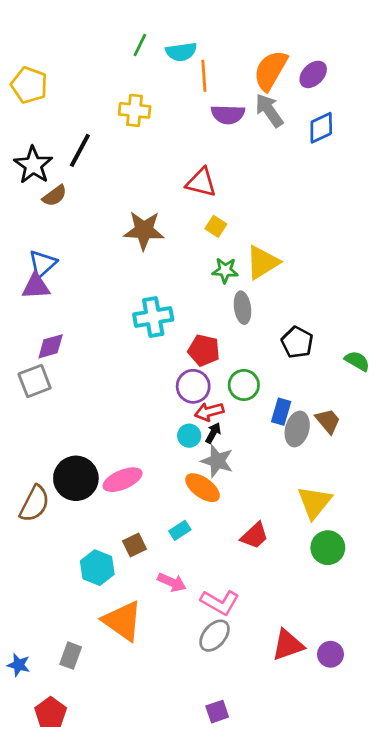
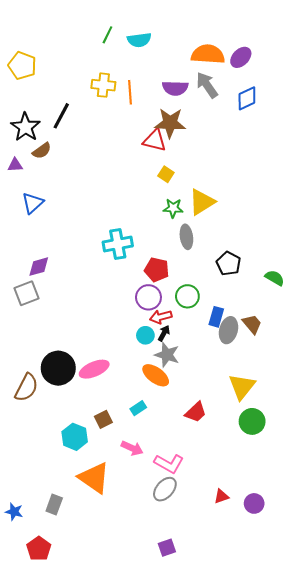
orange semicircle: (270, 70) -> (208, 54), turned 64
orange line: (204, 76) -> (130, 92), moved
brown star: (144, 230) -> (170, 123), moved
purple triangle: (36, 286) -> (15, 165), moved, size x0.7
red triangle: (288, 645) -> (221, 496), size x0.6

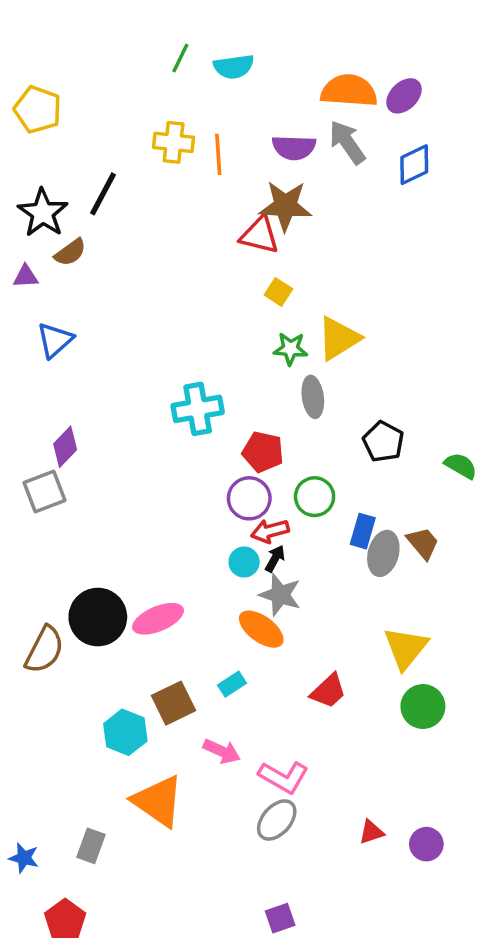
purple diamond: (39, 267) -> (65, 447), turned -30
brown square: (103, 419) -> (174, 703), size x1.4

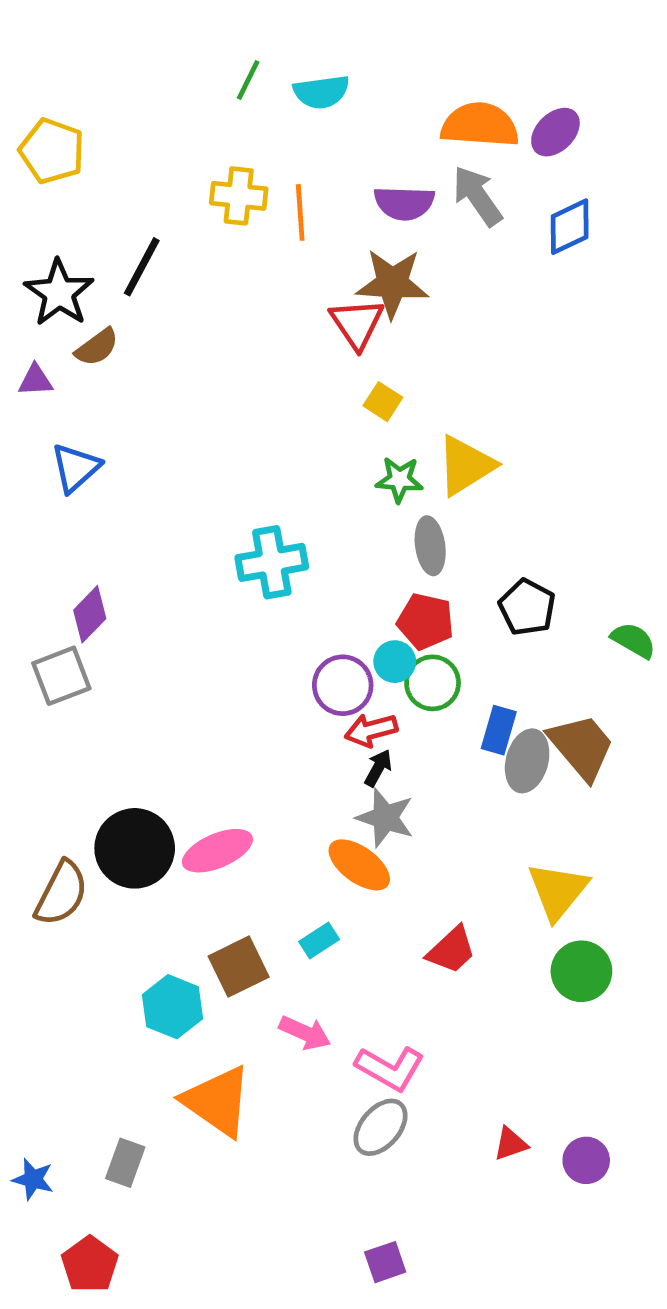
red triangle: (260, 235) -> (357, 324), turned 42
red pentagon: (263, 452) -> (425, 621), moved
brown trapezoid: (423, 543) -> (581, 747), size x1.5
cyan circle: (244, 562) -> (395, 662), moved

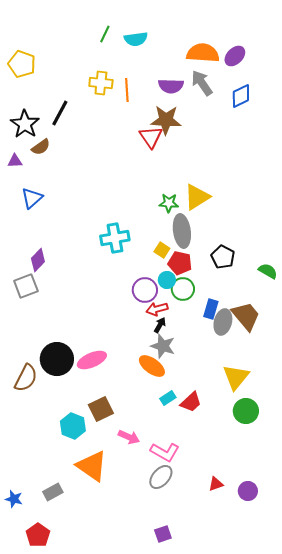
yellow square: (383, 402) -> (162, 250), moved
gray ellipse: (430, 546) -> (182, 231), size x1.4
cyan rectangle: (319, 941) -> (168, 398), moved
gray rectangle: (125, 1163) -> (53, 492), turned 42

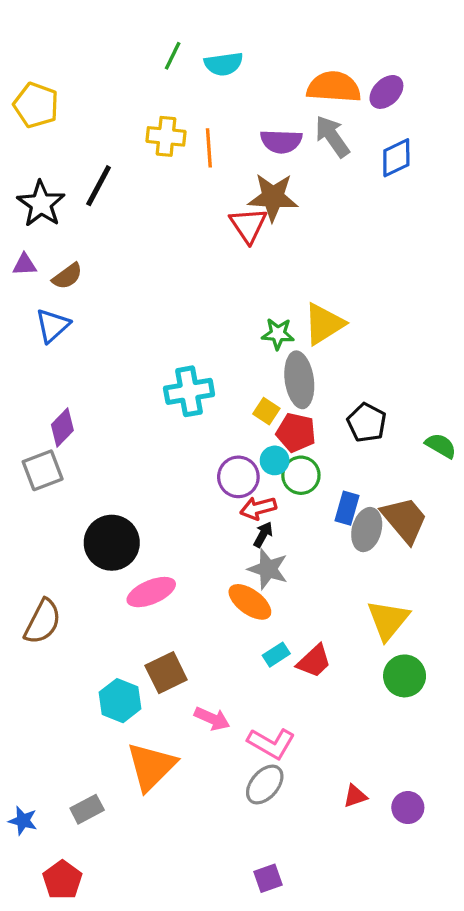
brown semicircle: (41, 147) -> (67, 276), moved
black circle: (57, 359) -> (112, 543), moved
orange triangle: (92, 466) -> (151, 766), turned 40

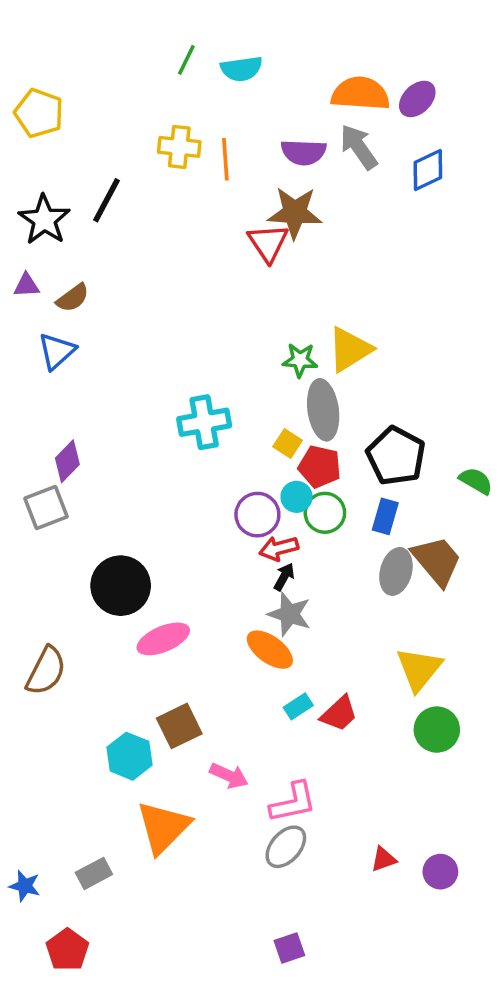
black pentagon: (367, 423) -> (396, 456), size x1.4
blue rectangle: (347, 508) -> (385, 516), moved
pink L-shape: (271, 743) -> (293, 802), turned -42

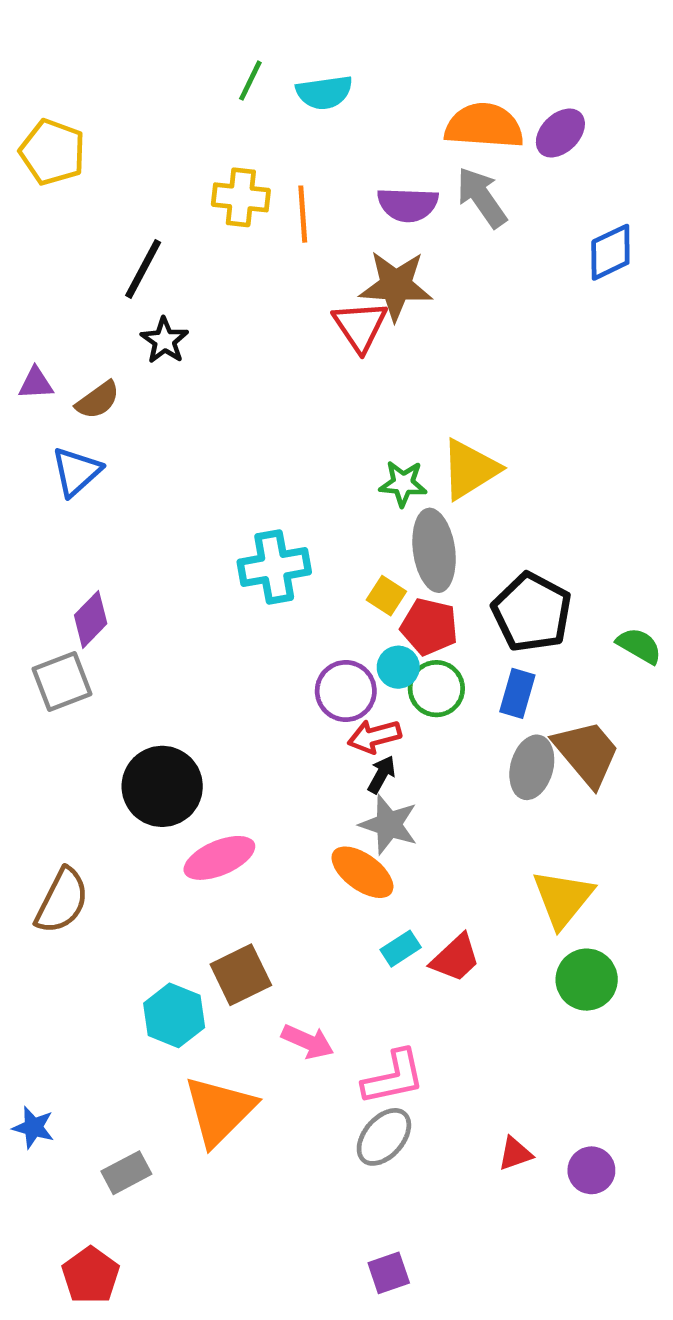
blue diamond: (428, 170) -> (610, 252), moved
black star: (44, 220) -> (165, 340), moved, size x0.7
blue star: (25, 886) -> (33, 1127), moved

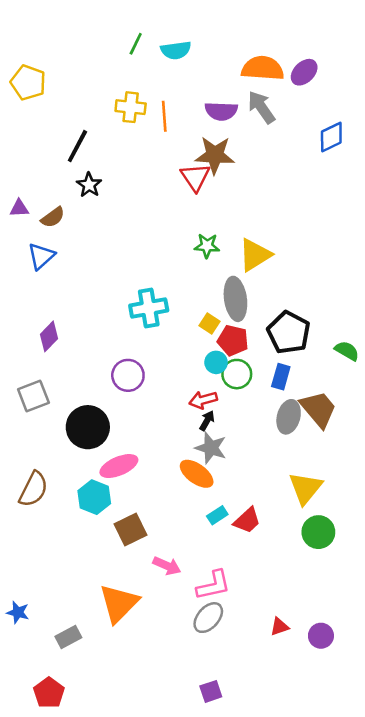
green star: (403, 484) -> (207, 246), moved
gray square: (62, 681) -> (33, 396), moved
purple circle: (346, 691) -> (128, 375), moved
cyan hexagon: (174, 1015) -> (94, 497), moved

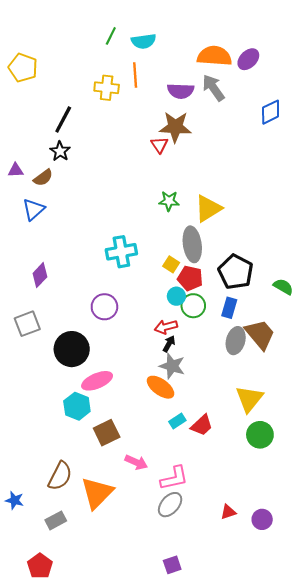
orange line: (164, 116) -> (135, 75), moved
red triangle: (195, 177) -> (159, 145), size x0.7
black star: (89, 185) -> (60, 151), moved
brown semicircle: (33, 489) -> (60, 476), moved

